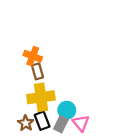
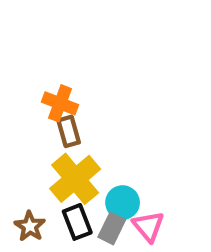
yellow cross: (41, 97) -> (75, 179), turned -32
brown star: (26, 123) -> (30, 226), moved

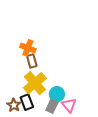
black rectangle: (77, 222) -> (27, 102), moved

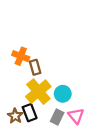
orange cross: (28, 48) -> (21, 56), moved
cyan circle: (57, 94) -> (63, 94), moved

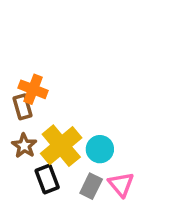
brown rectangle: (35, 67) -> (22, 107), moved
brown star: (15, 116) -> (24, 146), moved

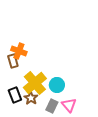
brown star: (24, 146) -> (31, 98), moved
black rectangle: (47, 179) -> (15, 95), moved

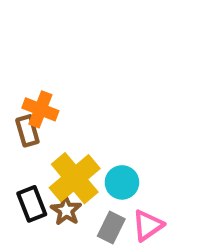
pink triangle: (69, 105) -> (148, 225), turned 35

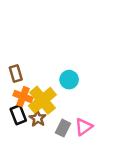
orange cross: (40, 109) -> (23, 97), moved
cyan circle: (122, 182) -> (69, 80), moved

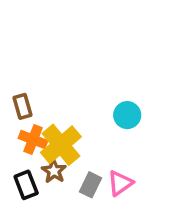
cyan circle: (69, 80) -> (127, 115), moved
black rectangle: (18, 115) -> (26, 185), moved

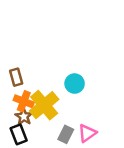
cyan circle: (127, 115) -> (75, 84), moved
brown star: (54, 171) -> (24, 117), moved

